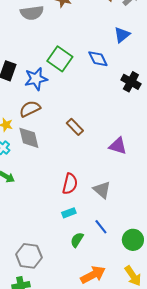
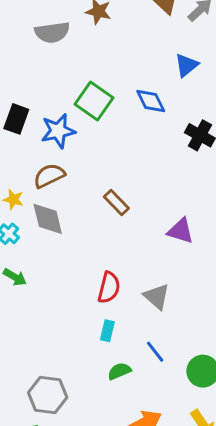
cyan rectangle: (69, 213) -> (107, 331), turned -56
green semicircle: (77, 240) -> (119, 371), turned 35

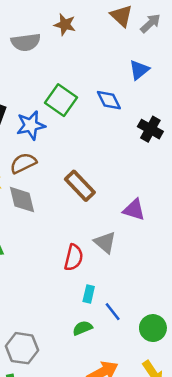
brown rectangle: (116, 202) -> (80, 186), size x1.4
gray triangle: (157, 296) -> (105, 242), moved
cyan rectangle: (107, 331) -> (89, 294), moved

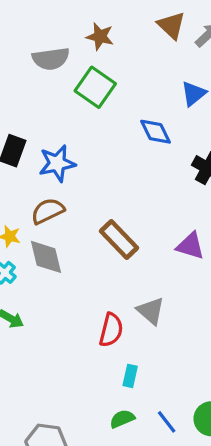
green square: (61, 100) -> (95, 87), moved
purple triangle: (134, 210) -> (190, 246), moved
blue line: (113, 312) -> (167, 422), moved

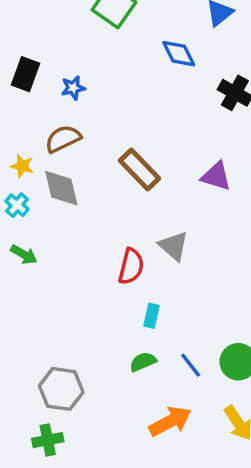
blue star: (57, 163) -> (73, 88), size x0.6

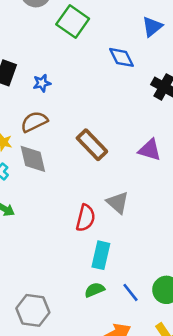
cyan rectangle: (151, 316) -> (101, 255), size x1.5

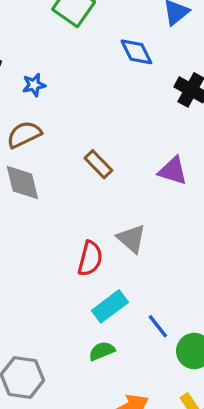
brown rectangle: (92, 145) -> (98, 164), size x0.7
cyan rectangle: (101, 255) -> (110, 306), turned 40
blue line: (130, 292) -> (158, 326), moved

